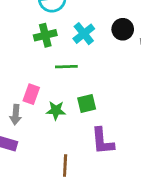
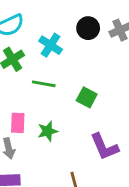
green line: (66, 67) -> (44, 84), turned 30
green square: (87, 103) -> (87, 97), moved, turned -30

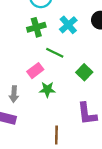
pink rectangle: (18, 123) -> (35, 71), moved, turned 35

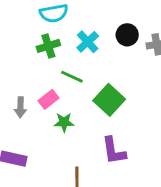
green square: (84, 72) -> (109, 100), size x1.5
gray arrow: (14, 94) -> (20, 107), moved

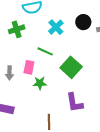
green cross: (48, 46) -> (17, 29), moved
pink rectangle: (48, 99) -> (29, 67), turned -40

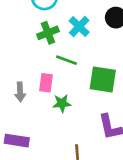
green cross: (17, 29) -> (48, 33), moved
green square: (71, 67) -> (103, 80), turned -30

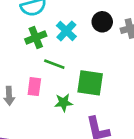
green star: (62, 103) -> (63, 103), moved

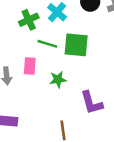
green square: (90, 83) -> (76, 45), moved

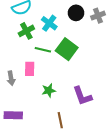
green square: (76, 45) -> (67, 49), turned 35
green star: (58, 80) -> (49, 90), moved

